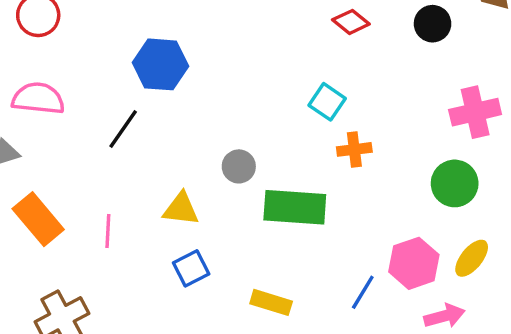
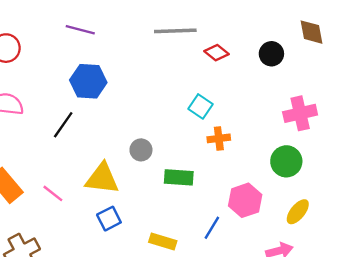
green rectangle: (295, 207) -> (179, 177), size x0.7
yellow triangle: (181, 209) -> (102, 179), size x1.4
pink line: (108, 231) -> (53, 193), turned -55
pink hexagon: (414, 263) -> (245, 200), moved
blue line: (363, 292) -> (212, 228), moved

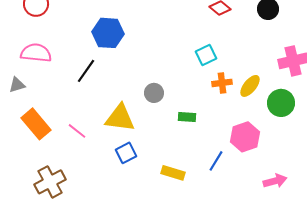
cyan square: (200, 106) -> (206, 55), turned 30
green rectangle: (179, 177) -> (187, 117), size x0.7
yellow ellipse: (298, 212) -> (250, 86), moved

